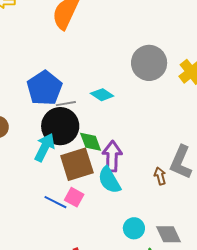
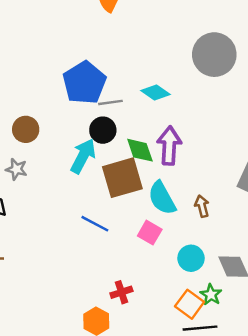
black circle: (60, 126) -> (103, 130), size x0.6
purple arrow: (112, 156) -> (169, 146), moved
brown arrow: (160, 176) -> (202, 206), moved
pink square: (74, 197) -> (150, 233), moved

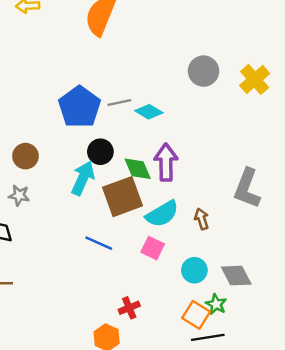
gray circle: (214, 55) -> (204, 71), size x0.7
gray line: (110, 102) -> (119, 103), moved
cyan semicircle: (162, 198) -> (162, 214), turned -88

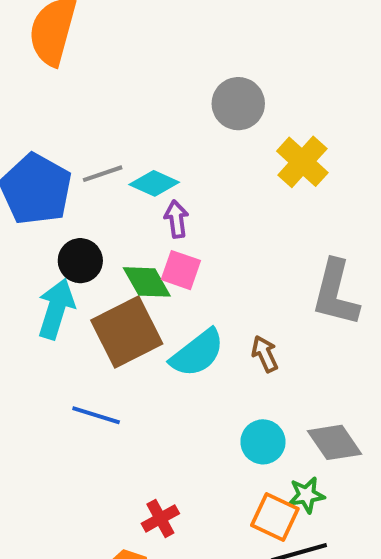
yellow cross: (255, 79) -> (302, 162), moved
purple arrow: (166, 162) -> (176, 219), moved, size x0.6
pink square: (153, 248) -> (181, 270), moved
green star: (216, 304) -> (306, 495), turned -30

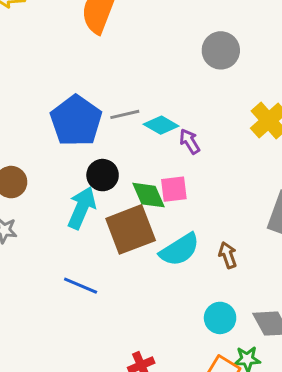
gray circle: (238, 104) -> (221, 50), moved
purple arrow: (176, 219) -> (190, 141), moved, turned -30
pink square: (181, 270) -> (174, 189), turned -32
blue line: (96, 415) -> (81, 286), moved

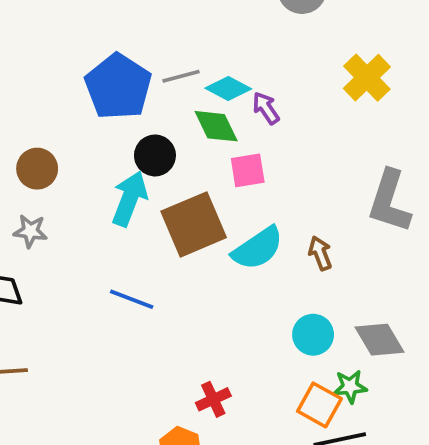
green diamond: (149, 195) -> (216, 126), moved

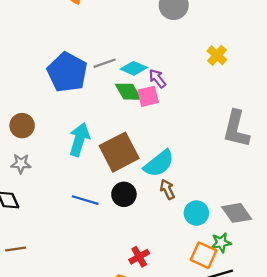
yellow cross: (367, 78) -> (217, 55), size x0.7
black circle: (155, 155) -> (124, 194), moved
pink square: (248, 170) -> (148, 96), moved
brown arrow: (320, 253) -> (167, 189), moved

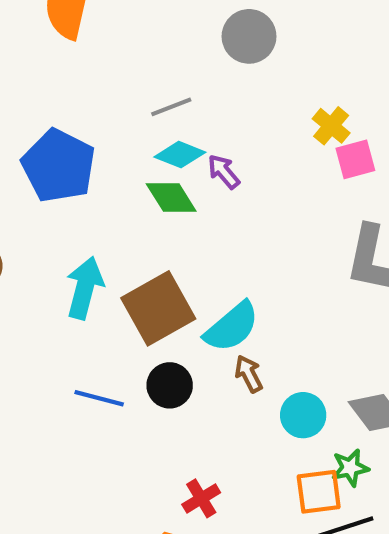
gray line: (105, 63) -> (171, 107), moved
pink square: (148, 96) -> (355, 159), moved
orange square: (203, 255) -> (319, 492), turned -30

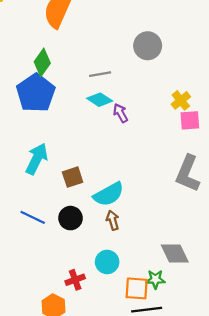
green diamond: (171, 198) -> (42, 63), moved, turned 56
brown square: (158, 308) -> (73, 177), size x0.6
cyan circle: (303, 415) -> (107, 262), moved

